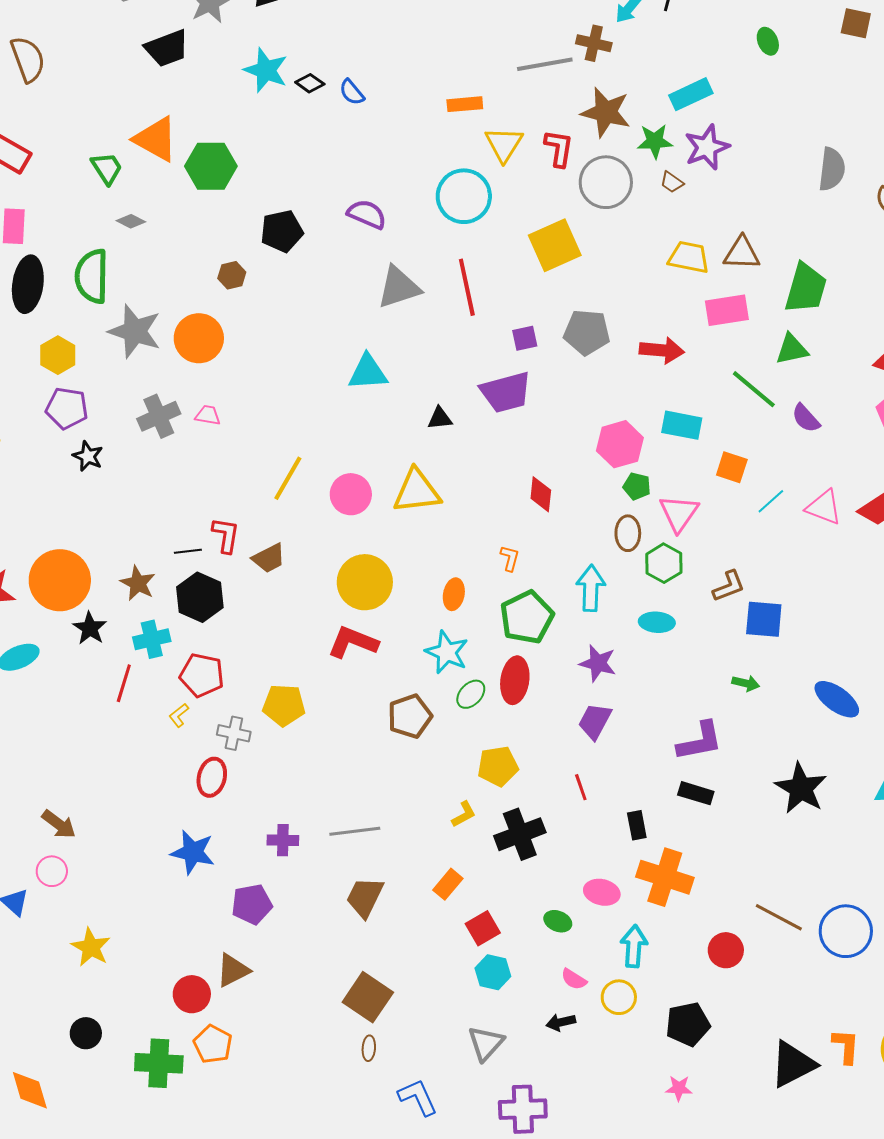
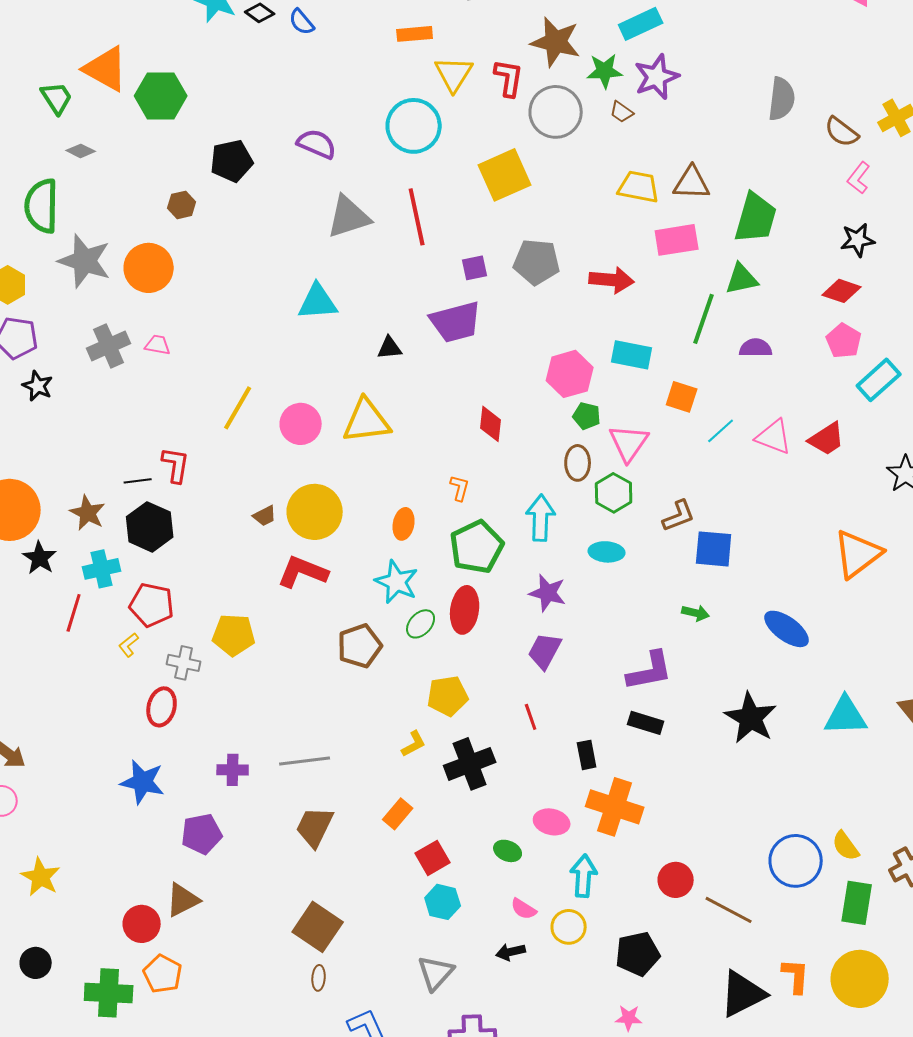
green line: (754, 389) -> (704, 319), turned 69
purple semicircle: (806, 418) -> (756, 348), turned 132
brown trapezoid: (269, 558) -> (265, 516), moved, size x0.7
brown line: (779, 917) -> (729, 910), moved

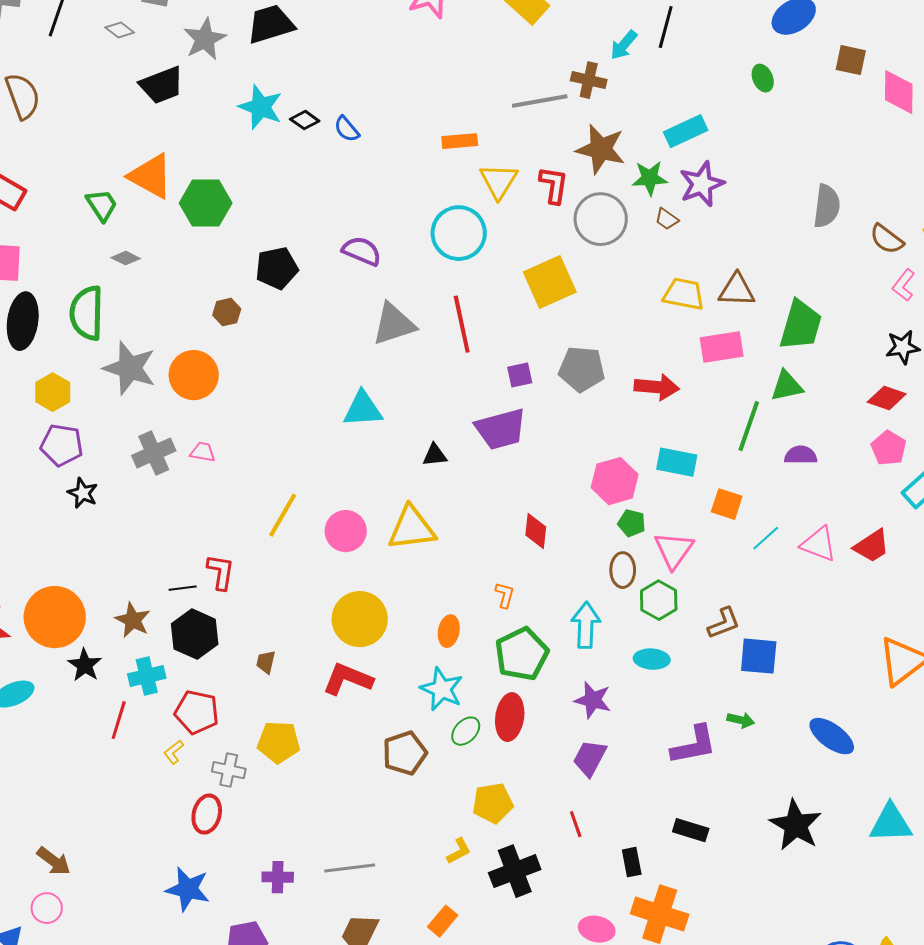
brown trapezoid: (265, 516) -> (266, 662), moved, turned 130
purple L-shape: (650, 671) -> (694, 745), moved

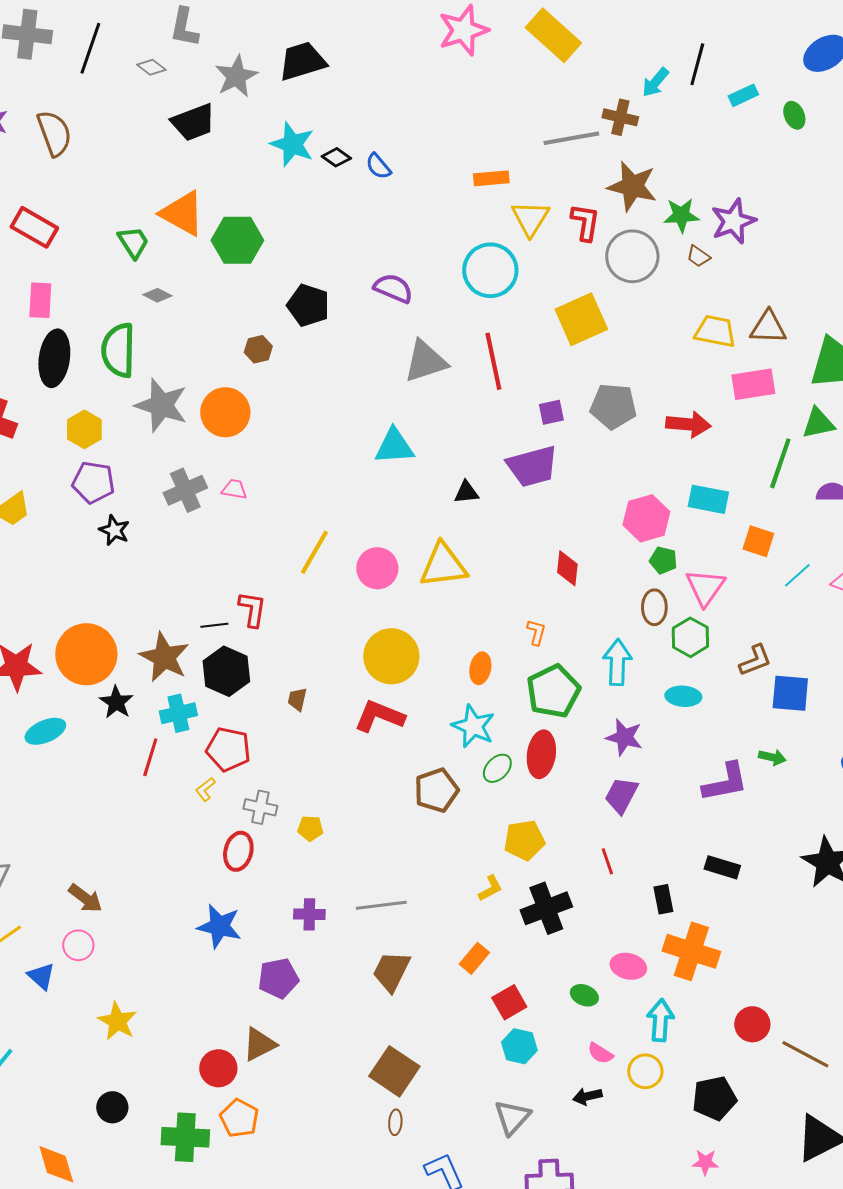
cyan rectangle: (686, 131) -> (743, 95), moved, size x0.7
black pentagon: (277, 268) -> (308, 305), turned 30
brown star: (133, 620) -> (164, 657), size x1.4
yellow pentagon: (279, 742) -> (310, 828), moved, size x0.6

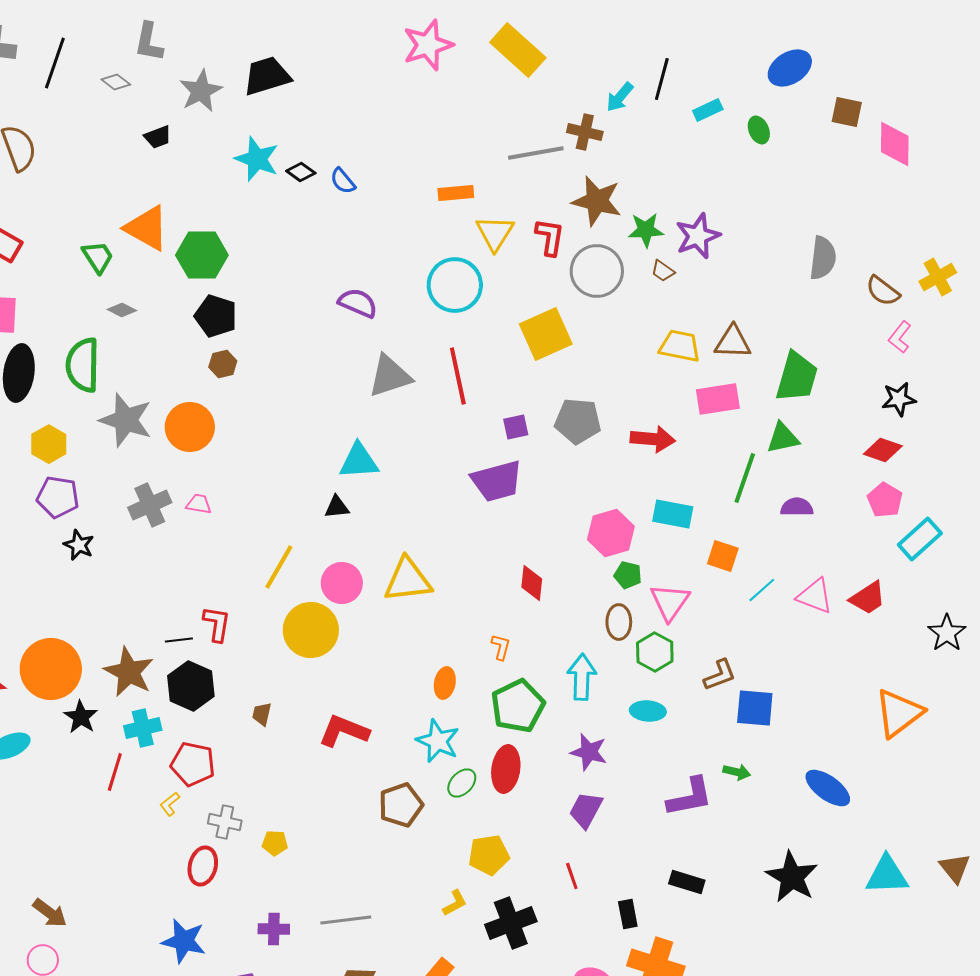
black trapezoid: (193, 122) -> (158, 137), size x0.6
black pentagon: (308, 305) -> (216, 316), moved
black triangle: (466, 492) -> (337, 507), moved
yellow circle: (391, 656) -> (311, 630), moved

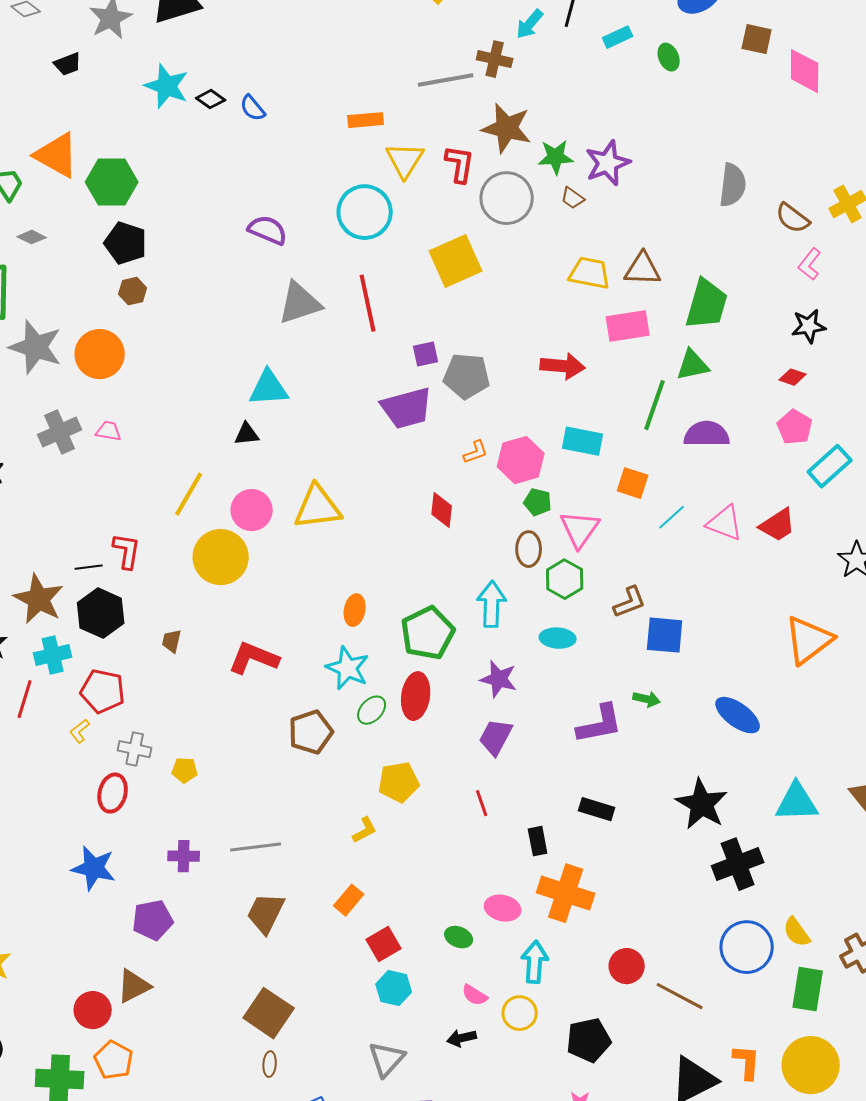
gray pentagon: (578, 421) -> (467, 376), moved
red diamond: (883, 450) -> (793, 377), size x0.7
purple semicircle: (797, 507) -> (707, 434), size x1.4
orange L-shape: (501, 647) -> (476, 452), moved, turned 56
black cross: (511, 923) -> (738, 864), moved

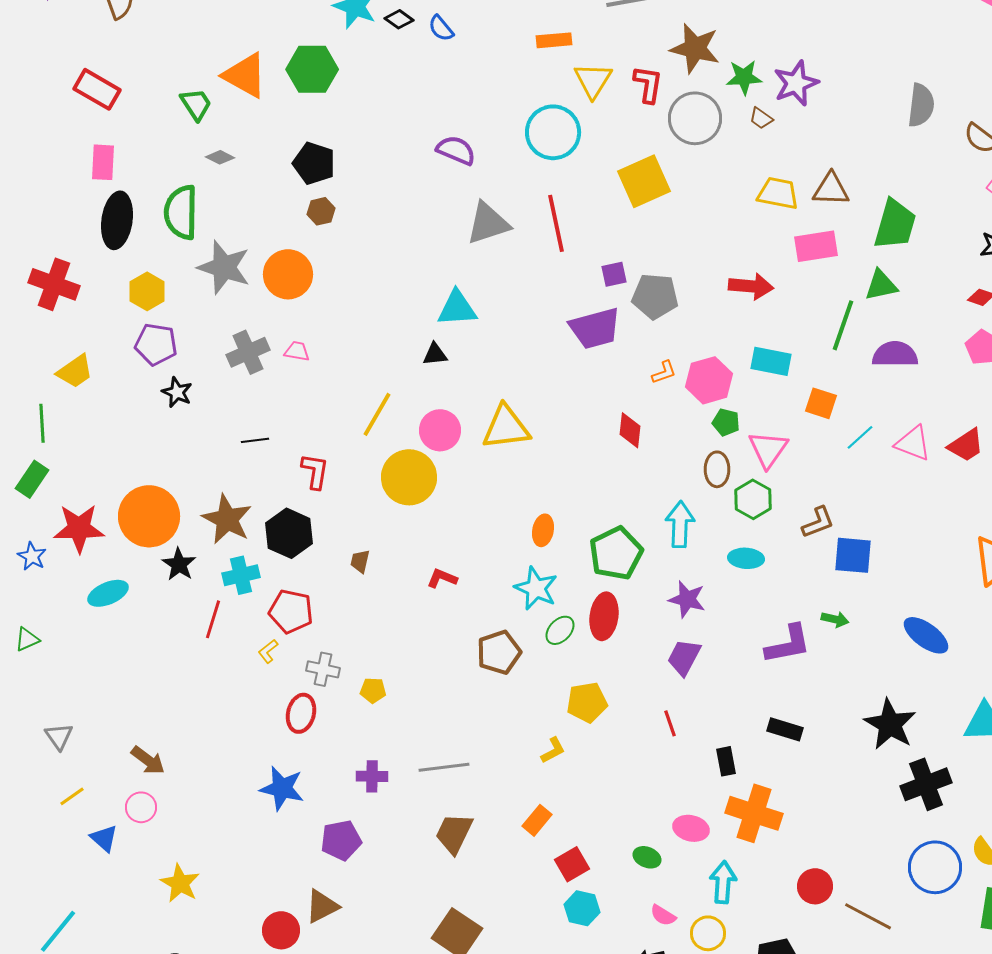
green hexagon: (112, 182) -> (312, 69), moved
black line: (89, 567) -> (255, 440), moved
red L-shape: (254, 658) -> (442, 578), size x0.6

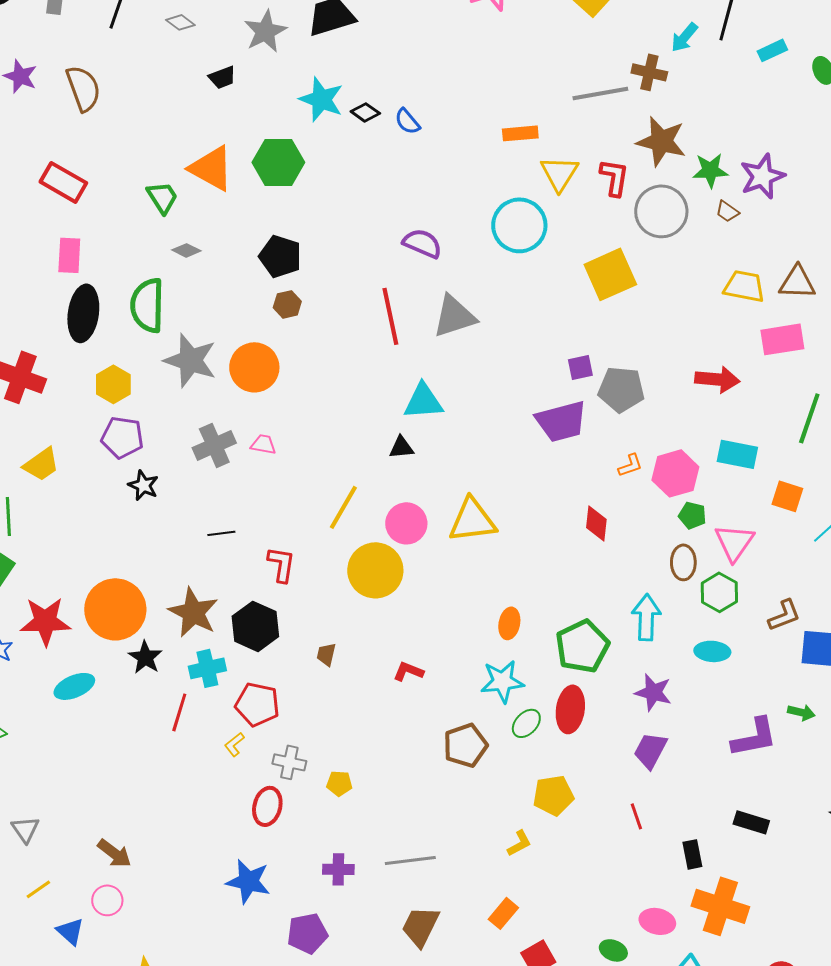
red line: (556, 223) -> (390, 316), moved
cyan star: (536, 588) -> (502, 681), turned -30

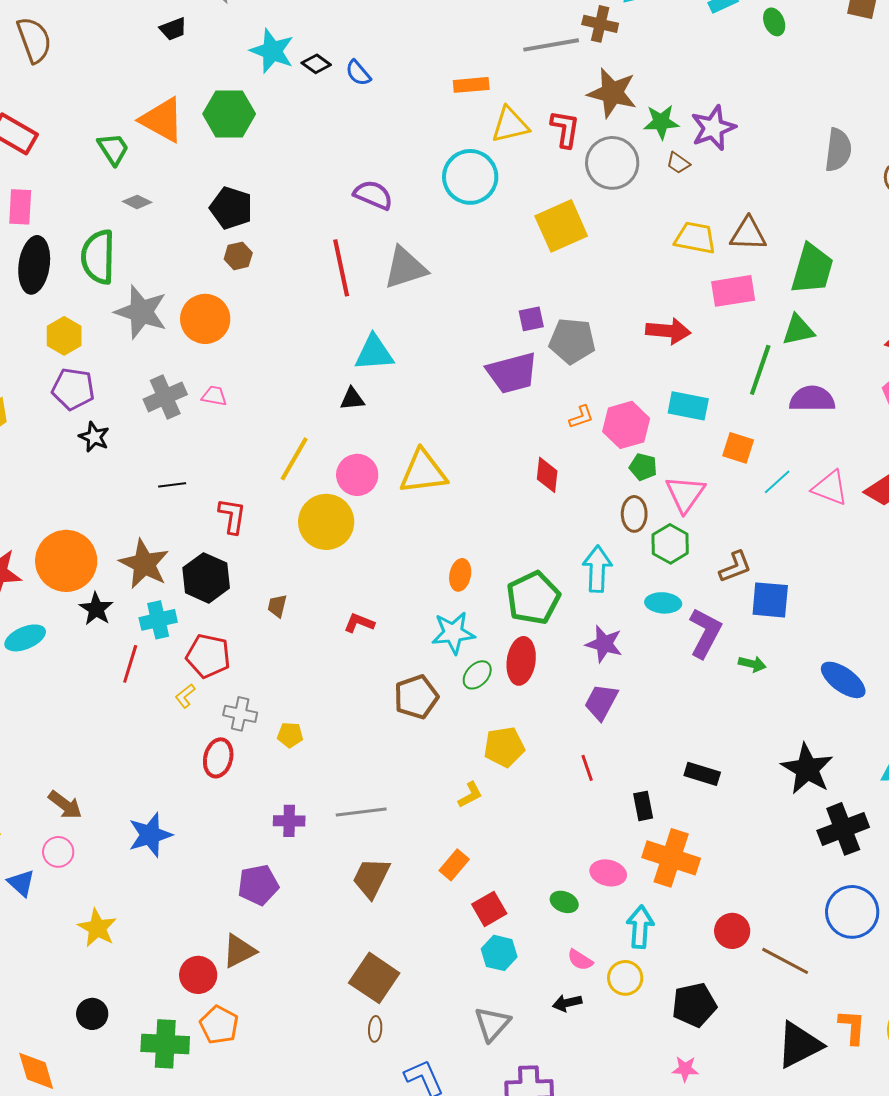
yellow triangle: (559, 173) -> (510, 125), turned 45
purple L-shape: (754, 737) -> (705, 633), moved, turned -51
blue star: (248, 881) -> (150, 835), moved, turned -30

